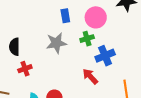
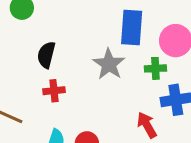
blue rectangle: (65, 16) -> (132, 28), size x1.6
gray star: (56, 43) -> (109, 64), turned 30

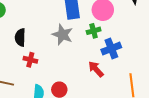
red cross: (54, 91) -> (30, 60), turned 32

